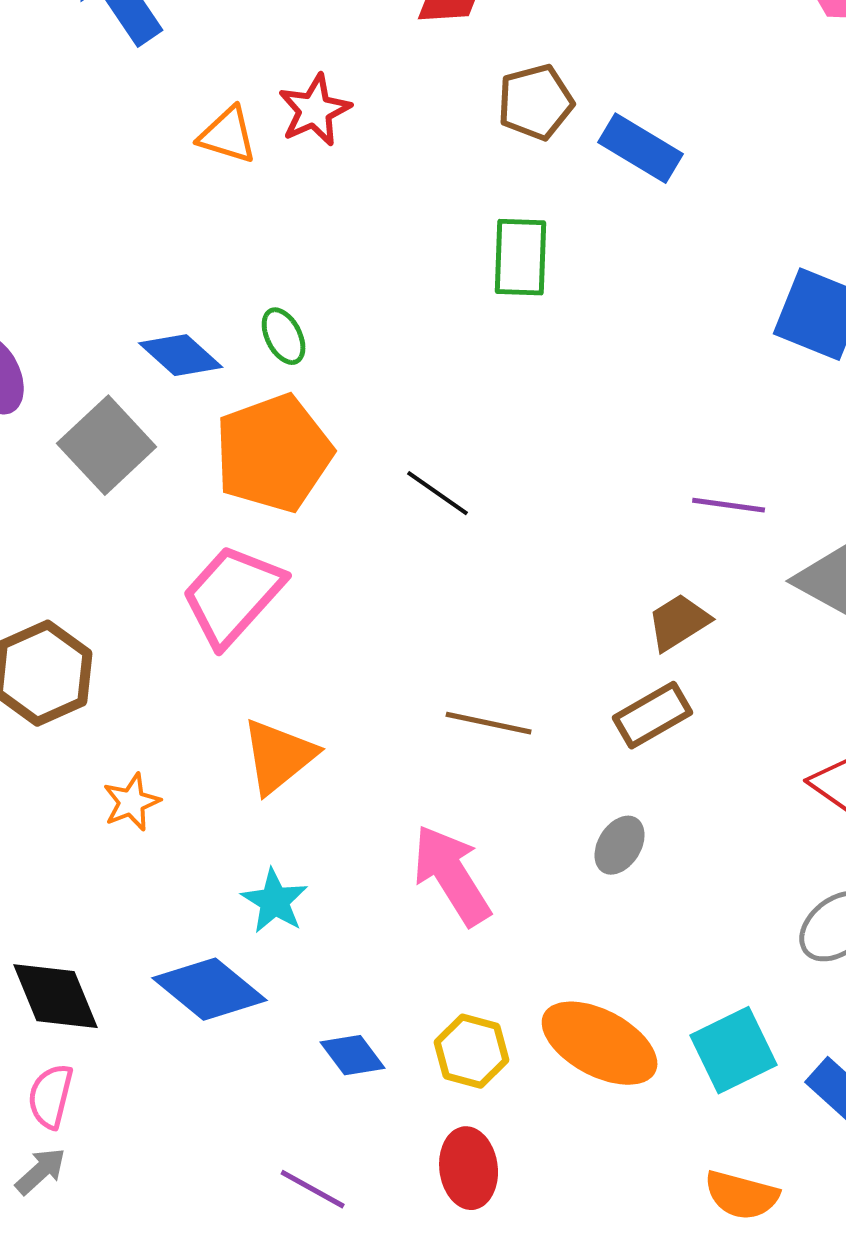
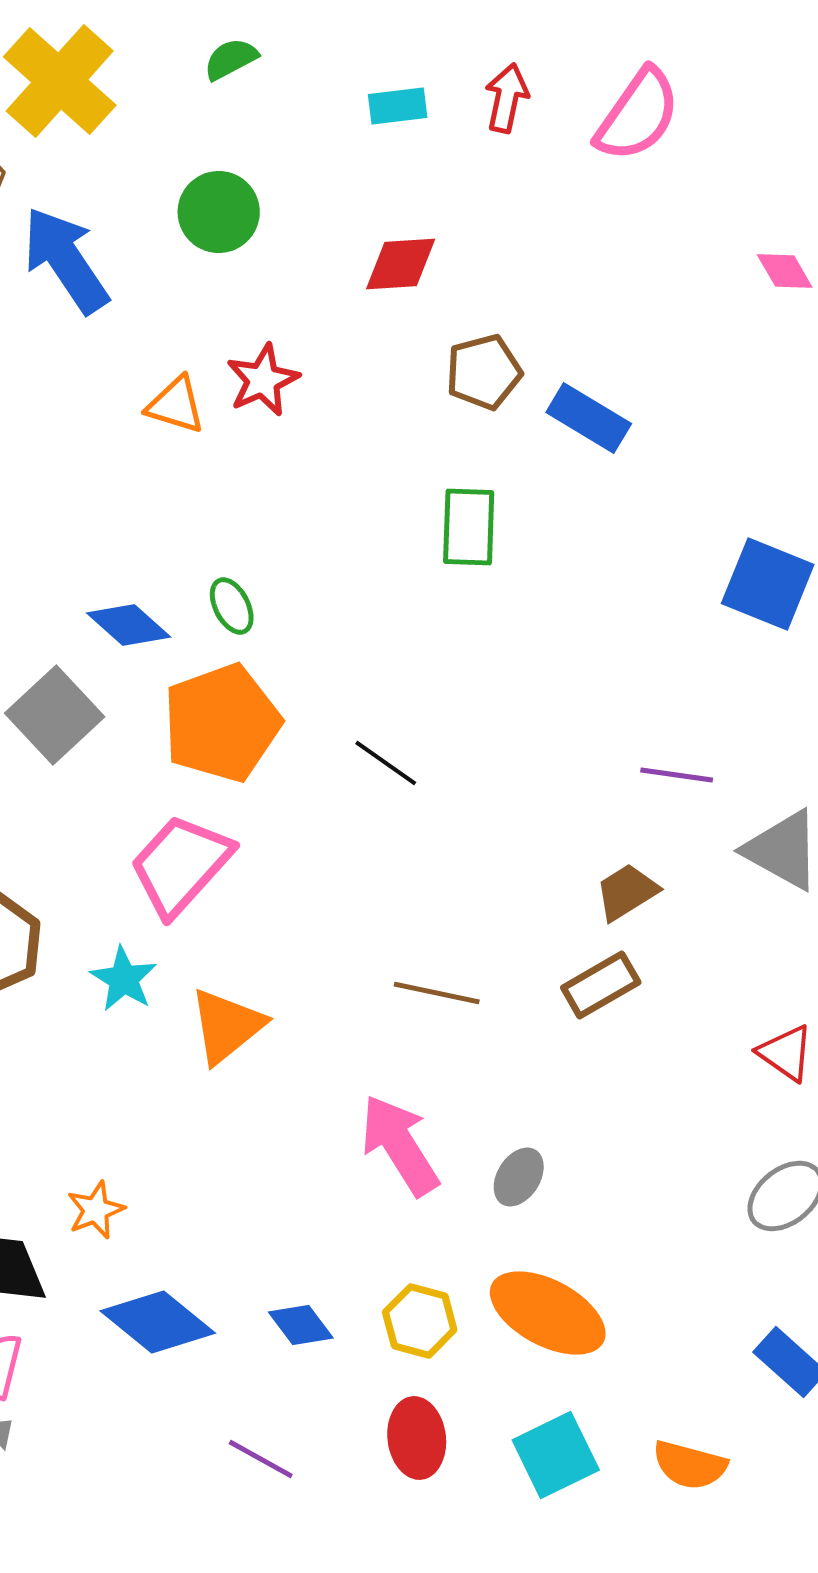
orange star: (132, 802) -> (96, 1210), moved
gray ellipse: (620, 845) -> (519, 1177), moved
cyan star: (275, 901) -> (124, 979), moved
blue diamond: (210, 989) -> (158, 1322), moved
cyan square: (734, 1050) -> (556, 1455), moved

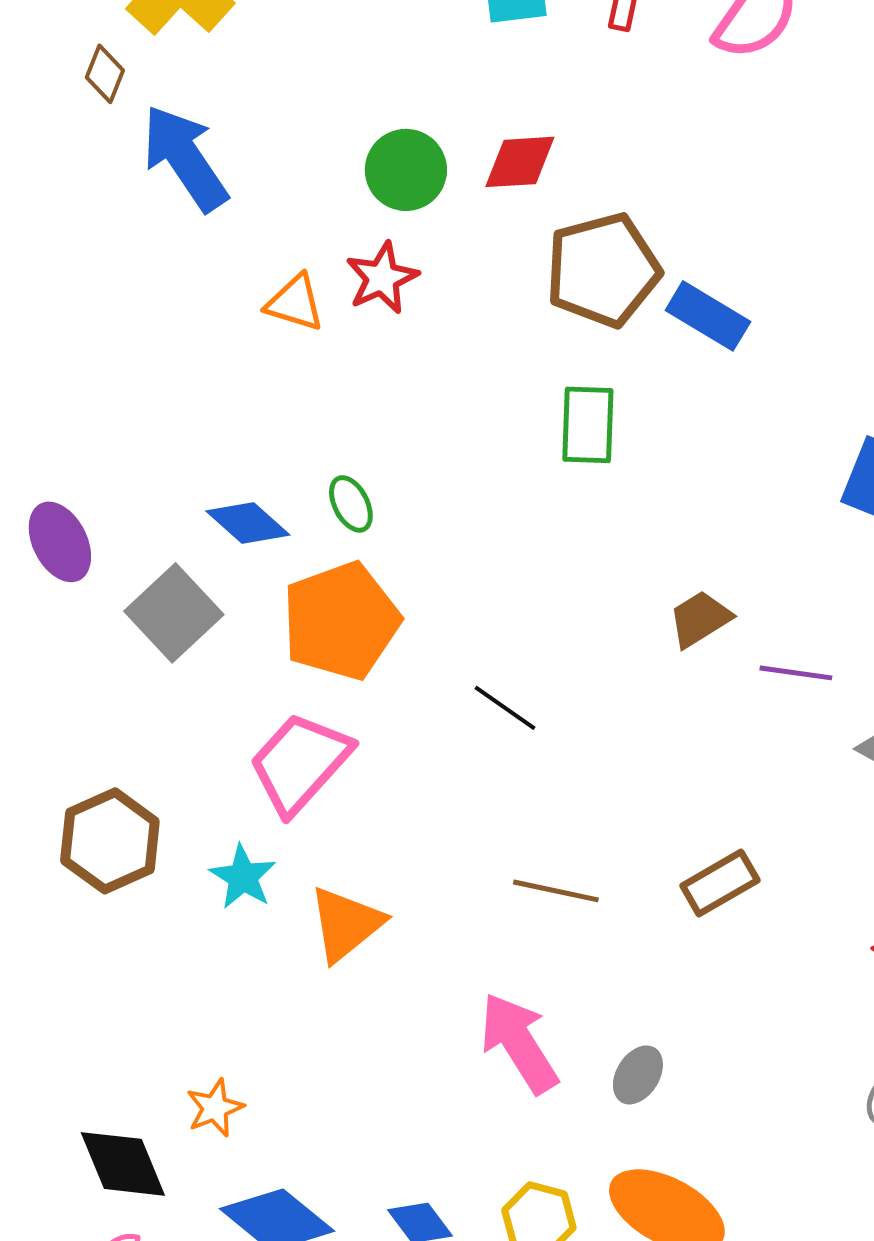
green circle: (219, 212) -> (406, 170), moved
brown pentagon: (484, 372) -> (603, 270), size x1.5
black line: (386, 763) -> (505, 708), moved
brown trapezoid: (627, 892) -> (700, 619), moved

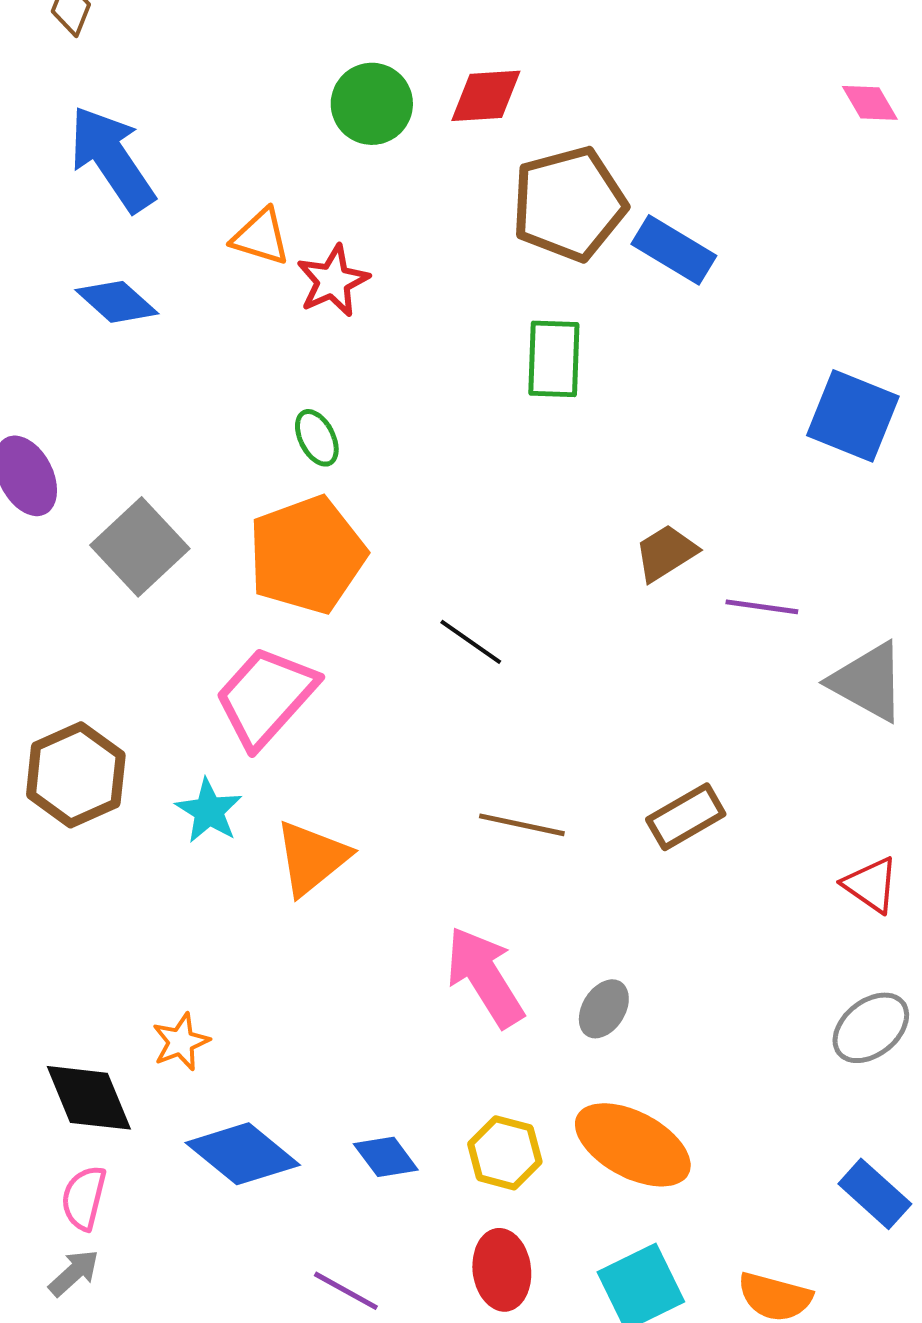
blue arrow: (185, 158) -> (112, 159), moved
red star: (382, 278) -> (333, 281), moved
blue diamond: (248, 523) -> (117, 302), moved

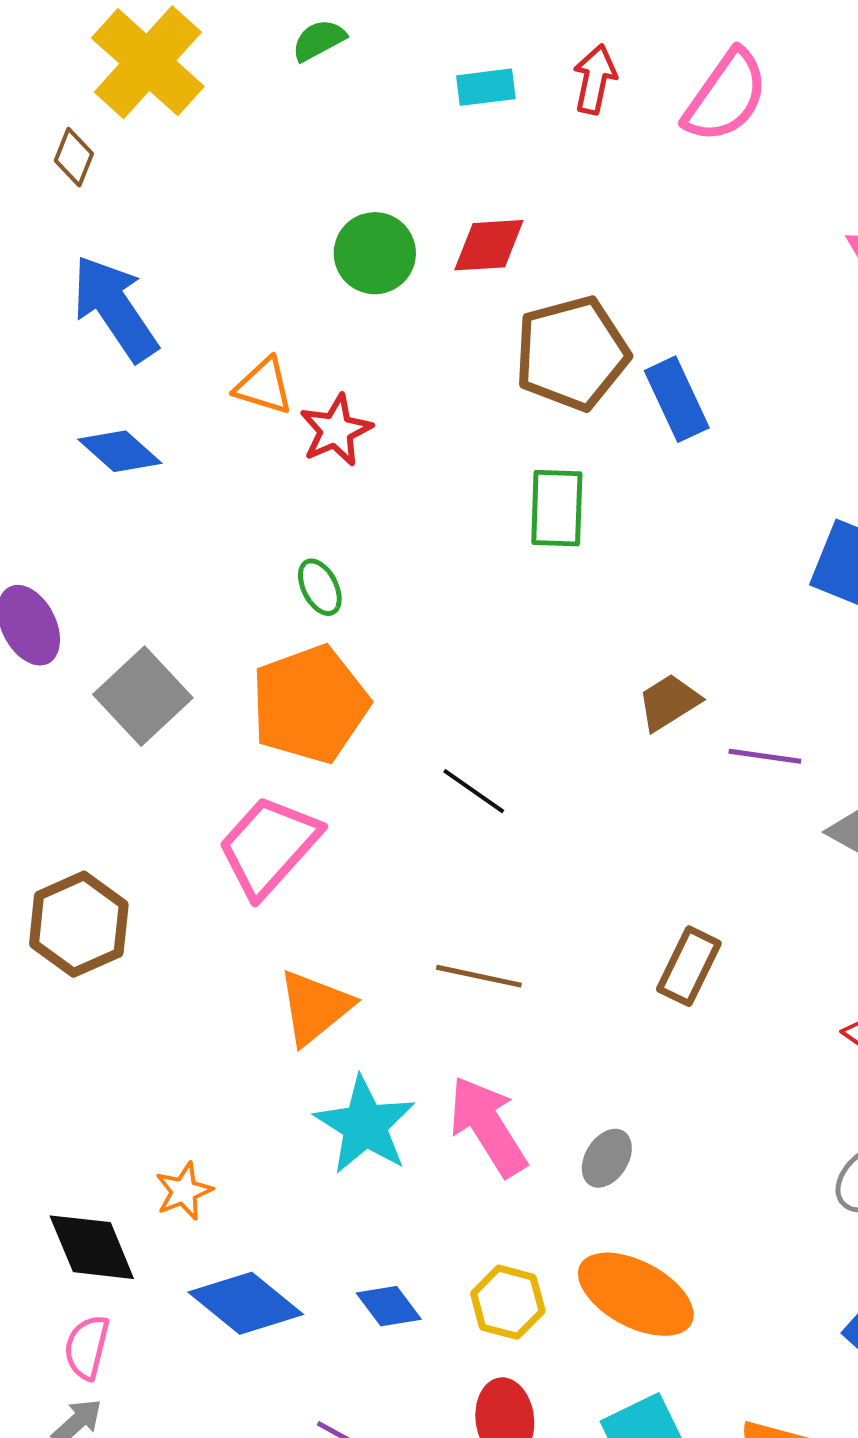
blue rectangle: (674, 250) -> (677, 399), turned 34
cyan star: (209, 811) -> (365, 1125), moved, size x1.5
brown rectangle: (686, 817) -> (689, 966), turned -34
brown line: (522, 825) -> (479, 976), moved

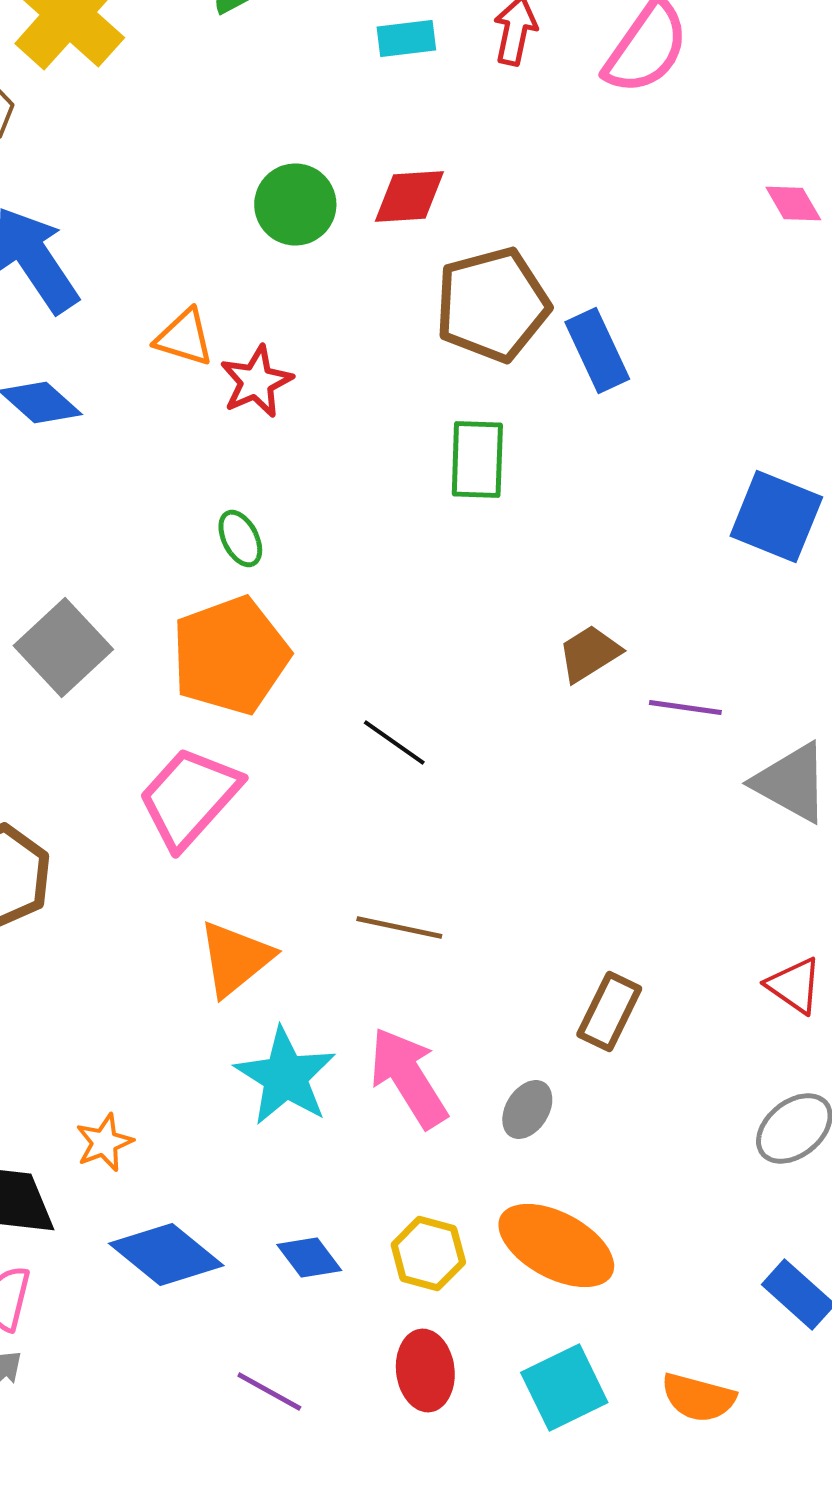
brown rectangle: (689, 966) -> (609, 1012), moved

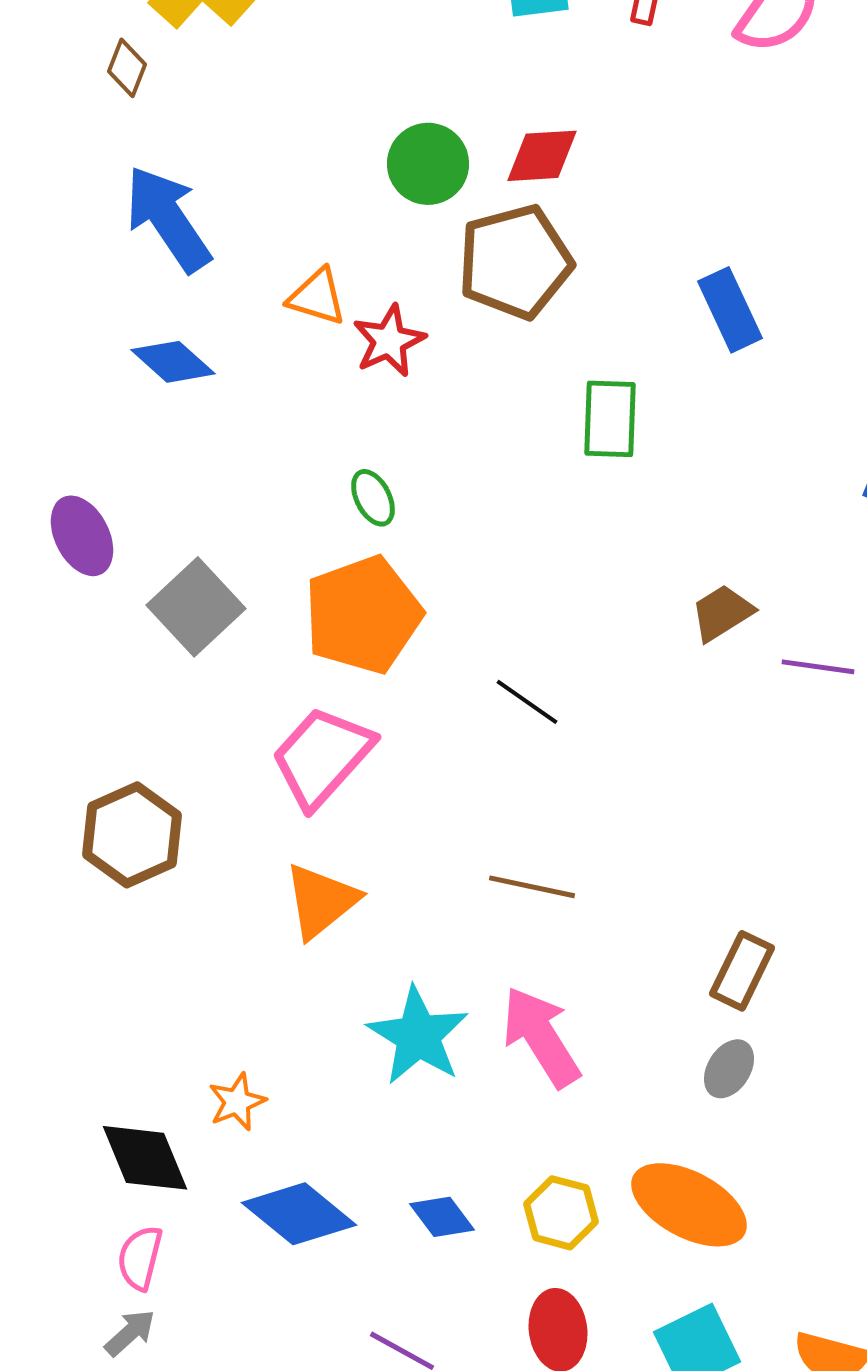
brown pentagon: (492, 304) -> (515, 262), moved
orange triangle: (235, 958) -> (321, 901), moved
gray ellipse: (527, 1110) -> (729, 1069), moved

